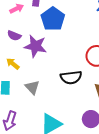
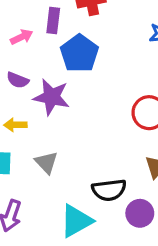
yellow arrow: (13, 64) -> (15, 125), turned -40
black semicircle: (71, 77) -> (109, 190), moved

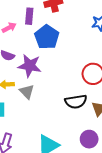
gray triangle: (46, 162) -> (27, 92), moved
black semicircle: (109, 190) -> (76, 102), moved

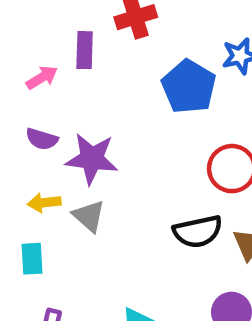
blue pentagon: (47, 37) -> (189, 87), moved

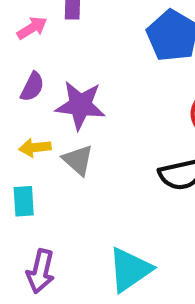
purple semicircle: (42, 139) -> (32, 87), turned -80

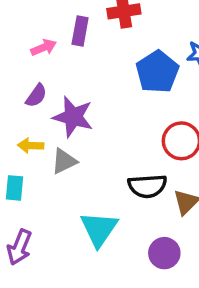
gray triangle: (78, 160) -> (64, 161), turned 44
cyan triangle: (130, 270) -> (99, 229), moved, turned -30

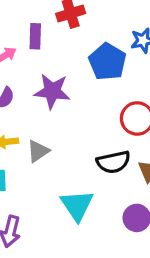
purple star: (73, 117) -> (52, 91), moved

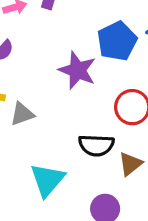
purple star: (52, 91) -> (77, 70), moved

